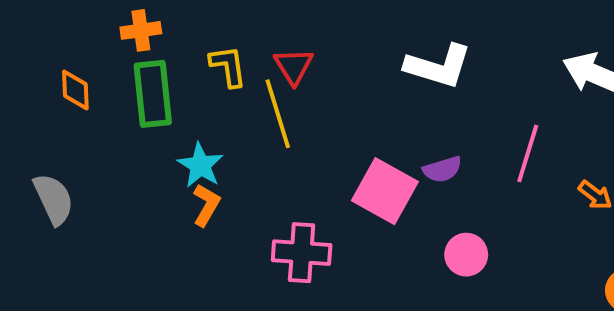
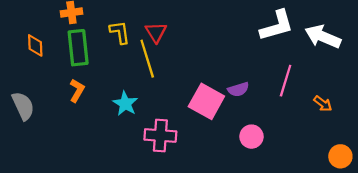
white L-shape: (438, 66) -> (277, 26), moved, turned -33
cyan star: (200, 165) -> (125, 104), moved
orange L-shape: (206, 205) -> (77, 90), moved

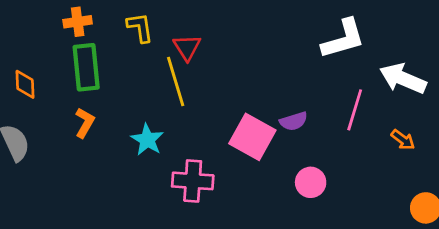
yellow L-shape: (120, 32) -> (140, 27), moved
white arrow: (323, 37) -> (403, 79), moved
orange diamond: (35, 45) -> (25, 84), moved

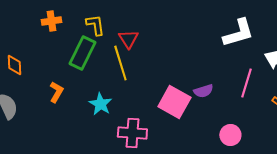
green rectangle: (86, 67) -> (82, 53), moved, turned 32
pink circle: (311, 182) -> (230, 135), moved

